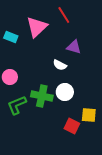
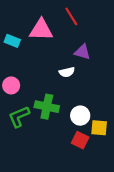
pink triangle: (37, 27) -> (41, 30), turned 45
white semicircle: (60, 65) -> (67, 72), turned -40
white circle: (65, 92) -> (80, 116), moved

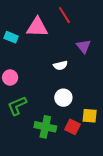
purple triangle: (82, 52) -> (84, 46), moved, turned 35
green cross: (47, 107) -> (45, 127), moved
white circle: (80, 116) -> (63, 98), moved

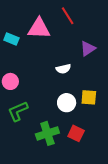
purple triangle: (84, 46) -> (88, 49), turned 35
yellow square: (90, 116) -> (89, 97), moved
green cross: (45, 127) -> (47, 133), turned -30

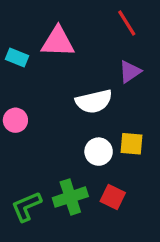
red line: (68, 16) -> (127, 23), moved
white semicircle: (63, 69) -> (94, 101), size x1.6
green L-shape: (18, 111) -> (26, 206), moved

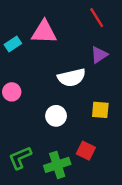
cyan rectangle: (17, 57) -> (13, 44), turned -56
white circle: (99, 152) -> (56, 116), moved
green cross: (70, 197) -> (57, 165), moved

